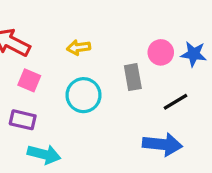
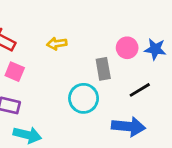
cyan circle: (83, 95) -> (84, 98), moved

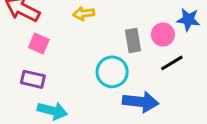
pink circle: (127, 48) -> (163, 35), moved
blue arrow: (129, 126) -> (140, 102), moved

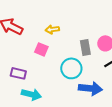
pink square: (39, 43) -> (41, 49), moved

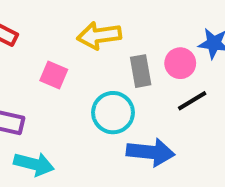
yellow arrow: (52, 29) -> (99, 35), moved, size x1.5

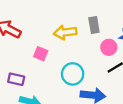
gray rectangle: (141, 71) -> (94, 25), moved

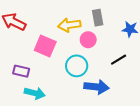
pink circle: (109, 47) -> (88, 40), moved
pink square: (41, 54) -> (45, 46), size x1.5

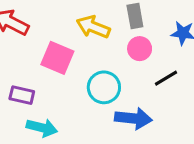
yellow arrow: (69, 25) -> (93, 27), turned 30
pink circle: (88, 40) -> (140, 49), moved

